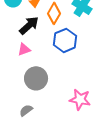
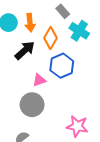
pink triangle: (24, 49) -> (39, 80), moved

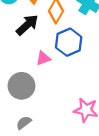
gray circle: (32, 105) -> (21, 86), moved

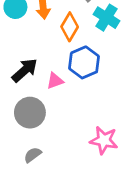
black arrow: (27, 25) -> (25, 70), moved

